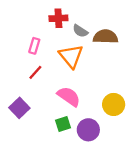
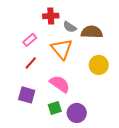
pink rectangle: (34, 46) -> (30, 40), turned 32
yellow circle: (114, 104) -> (99, 65), moved
purple square: (19, 108) -> (27, 95), moved, turned -30

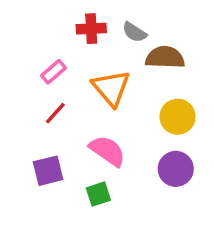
gray semicircle: (70, 27) -> (134, 32), moved
purple square: (27, 95) -> (48, 171), turned -30
purple circle: (77, 113) -> (176, 169), moved

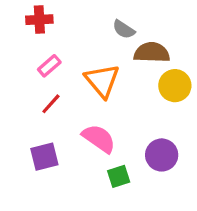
red cross: (91, 29) -> (39, 20), moved
yellow circle: (178, 117) -> (175, 86), moved
green square: (98, 194) -> (119, 176), moved

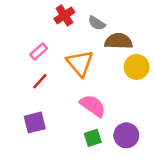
red cross: (39, 20) -> (64, 15), moved, turned -30
pink semicircle: (99, 138) -> (93, 106), moved
purple circle: (162, 155) -> (126, 135), moved

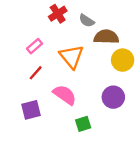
pink semicircle: (93, 106) -> (65, 95), moved
purple circle: (126, 135) -> (113, 97), moved

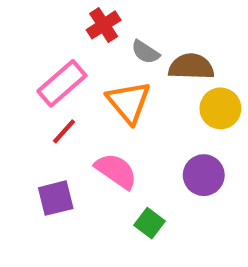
gray semicircle: (87, 21) -> (145, 52), moved
pink rectangle: (34, 46) -> (62, 83), size x1.6
green square: (83, 124) -> (150, 223), turned -35

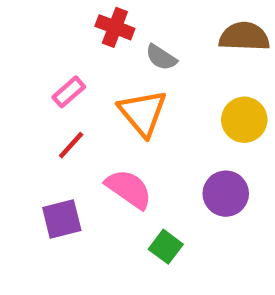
red cross: (104, 25) -> (115, 27), turned -36
brown semicircle: (191, 67) -> (244, 37), moved
pink rectangle: (62, 83) -> (69, 92), size x0.6

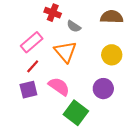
pink rectangle: (69, 92) -> (32, 42), size x1.5
purple square: (62, 219) -> (28, 90), moved
green square: (166, 247) -> (76, 113), size x1.6

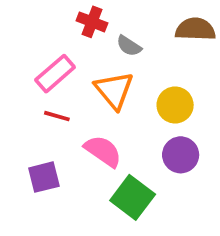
yellow circle: (112, 55) -> (175, 105), moved
red line: (33, 66) -> (57, 116), turned 64
purple square: (28, 90) -> (44, 177), moved

